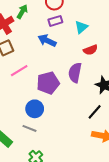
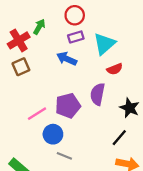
cyan triangle: (81, 27) -> (104, 44), size x1.5
pink line: (19, 71) -> (37, 114), moved
gray line: (30, 128) -> (64, 156), moved

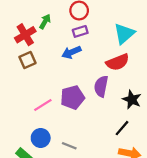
cyan triangle: (104, 44) -> (124, 34), moved
blue arrow: (67, 59) -> (71, 52), turned -48
red semicircle: (115, 69) -> (118, 62), size x1.5
blue circle: (53, 134) -> (41, 138), moved

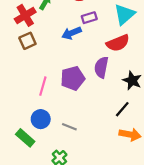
purple rectangle: (80, 31) -> (89, 18), moved
pink line: (43, 105) -> (43, 86), turned -42

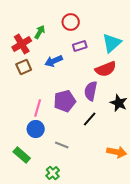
blue arrow: (72, 33) -> (54, 61), moved
black line: (122, 109) -> (90, 119), moved
blue circle: (41, 119) -> (36, 129), moved

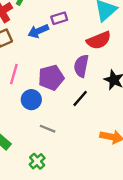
purple rectangle: (80, 46) -> (59, 18), moved
pink line: (38, 108) -> (14, 74), moved
blue circle: (36, 129) -> (31, 100), moved

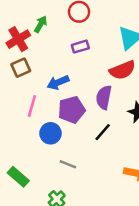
blue arrow: (38, 31) -> (58, 82), moved

